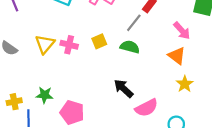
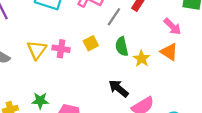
gray line: (134, 23) -> (114, 17), moved
green semicircle: (130, 47) -> (122, 46), turned -114
yellow star: (185, 84) -> (142, 59), moved

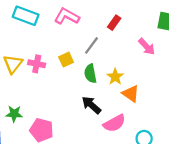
gray line: (114, 17) -> (92, 45), moved
green semicircle: (122, 46) -> (90, 74), moved
orange triangle: (169, 52) -> (131, 94), moved

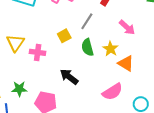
pink arrow: (147, 47) -> (127, 27), moved
pink cross: (37, 64) -> (38, 52), moved
black arrow: (91, 105) -> (69, 77), moved

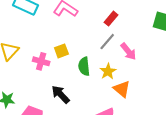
gray line: (87, 21) -> (107, 42), moved
pink cross: (38, 52) -> (41, 61), moved

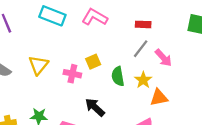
red rectangle: (111, 19) -> (143, 24), turned 56
orange triangle: (122, 89) -> (159, 98), turned -48

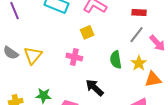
yellow square: (93, 62) -> (87, 32), moved
yellow triangle: (38, 65) -> (33, 55), moved

